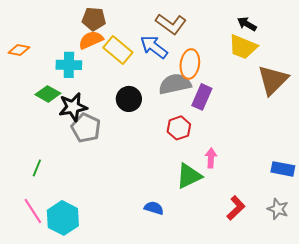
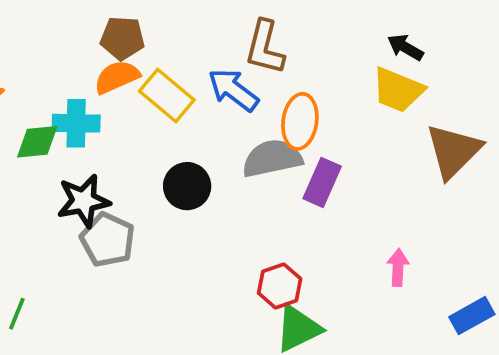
brown L-shape: (171, 24) -> (265, 47), turned 68
green diamond: (48, 94) -> (37, 142), moved, turned -35
red hexagon: (179, 128) -> (280, 286), moved
pink arrow: (211, 158) -> (398, 267), moved
blue rectangle: (283, 169) -> (472, 316), turned -40

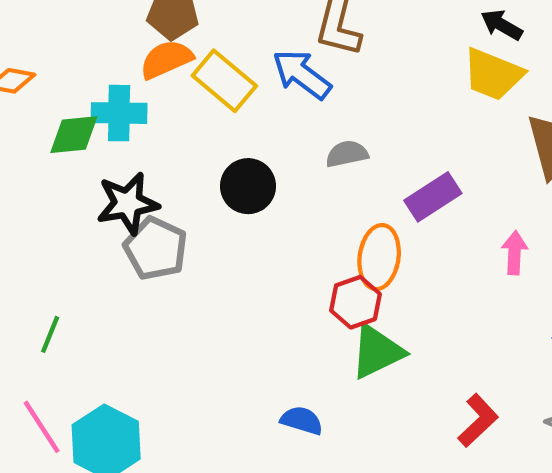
orange ellipse: (300, 121) -> (379, 257), moved
gray semicircle: (272, 158) -> (347, 154), size x0.6
purple rectangle: (322, 182) -> (433, 197), moved, turned 33
pink arrow: (398, 267) -> (515, 253), moved

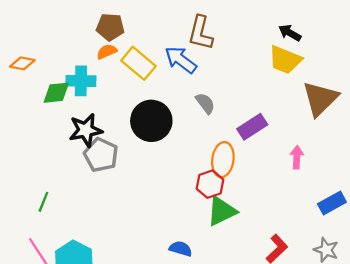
orange semicircle: (166, 59) -> (107, 52), size x0.7
gray semicircle: (347, 154) -> (205, 103), turned 65
black circle: (248, 186) -> (151, 121), size x1.4

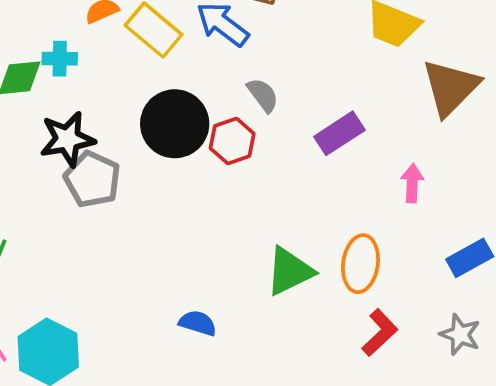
cyan cross: (81, 81) -> (60, 59), size x0.7
orange ellipse: (223, 160) -> (360, 264), moved
red hexagon: (210, 184) -> (232, 141), moved
blue semicircle: (181, 249) -> (198, 323), moved

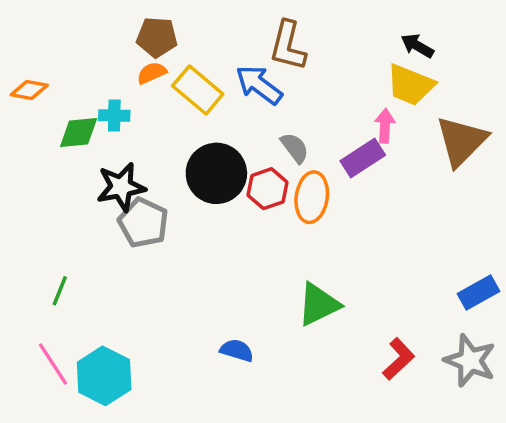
purple rectangle: (339, 133) -> (363, 158), moved
pink arrow: (412, 183) -> (385, 126), moved
orange ellipse: (360, 264) -> (312, 197), moved
gray star: (460, 334) -> (470, 361), size x1.4

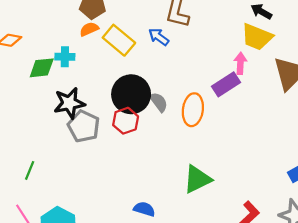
blue arrow: (259, 85) -> (159, 37), size x0.7
gray semicircle: (295, 148) -> (159, 102), moved
red hexagon: (267, 189) -> (126, 121), moved

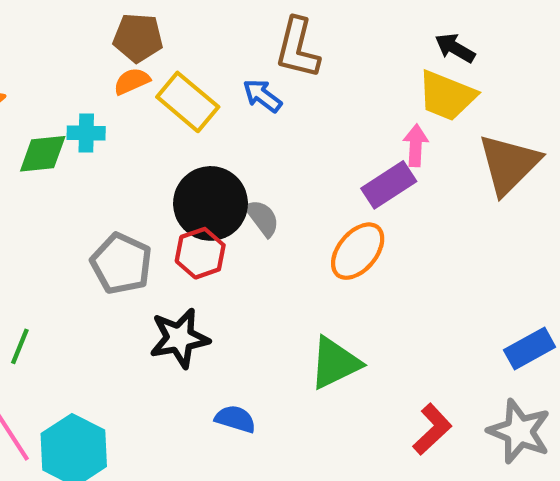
black star: (69, 103) -> (179, 338), moved
orange ellipse: (193, 110) -> (358, 251), moved, turned 32

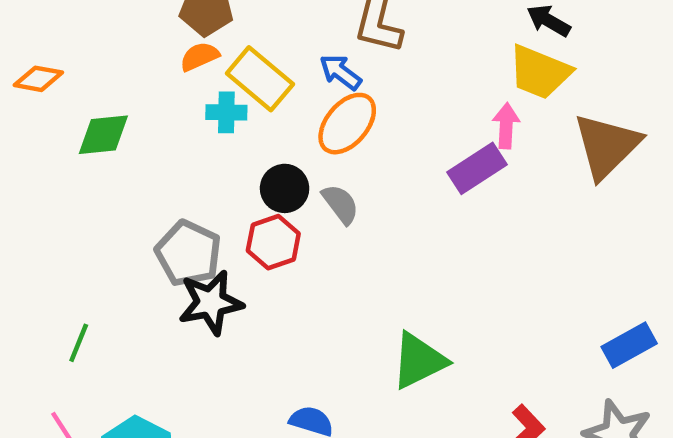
cyan cross: (86, 133) -> (226, 112), moved
black circle: (211, 203) -> (285, 188), size x0.6
orange ellipse: (358, 251) -> (347, 124), moved
black star: (179, 338) -> (211, 303), moved

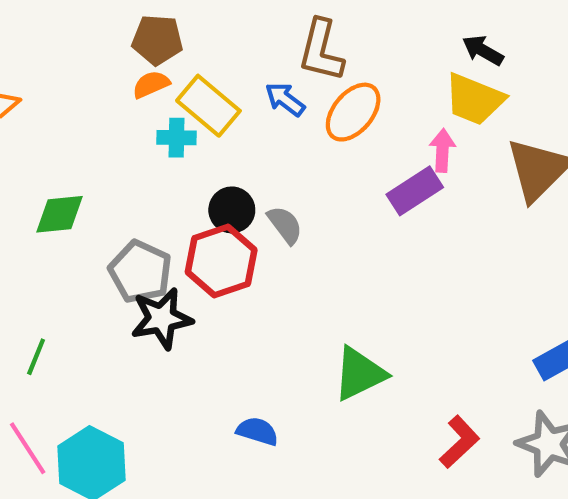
orange ellipse: (347, 124) -> (353, 112), moved
green diamond: (103, 135) -> (59, 214), moved
red hexagon: (273, 242) -> (221, 261), size x1.4

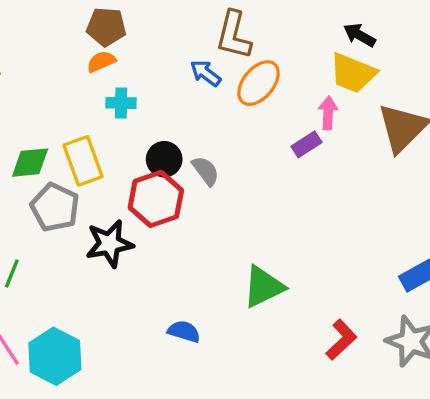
yellow rectangle: (208, 106) -> (83, 161), moved, turned 30
purple rectangle: (415, 191) -> (307, 144), size x0.7
gray pentagon: (140, 272) -> (55, 207), moved

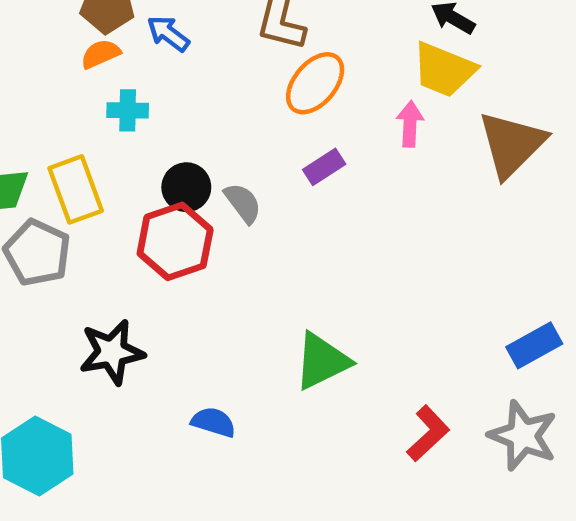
blue arrow: (206, 73) -> (168, 34), moved
purple rectangle: (307, 144) -> (324, 167), moved
black star: (109, 244) -> (112, 352), moved

